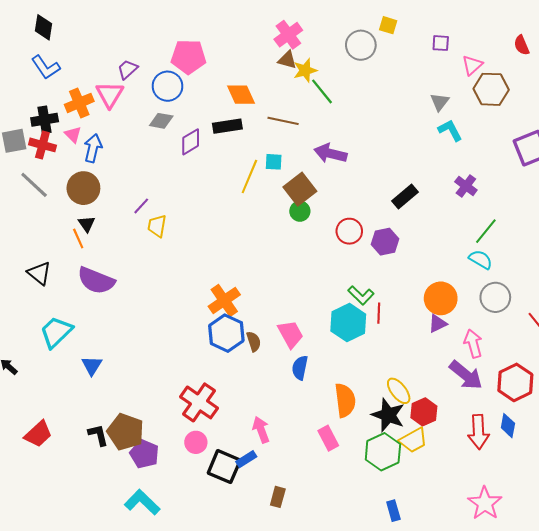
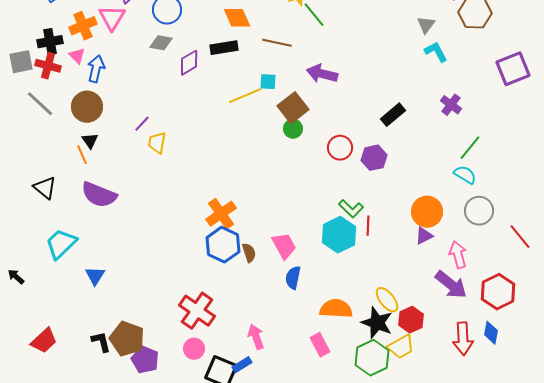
yellow line: (249, 177) -> (245, 96), turned 44
orange semicircle: (345, 400) -> (336, 309), turned -80

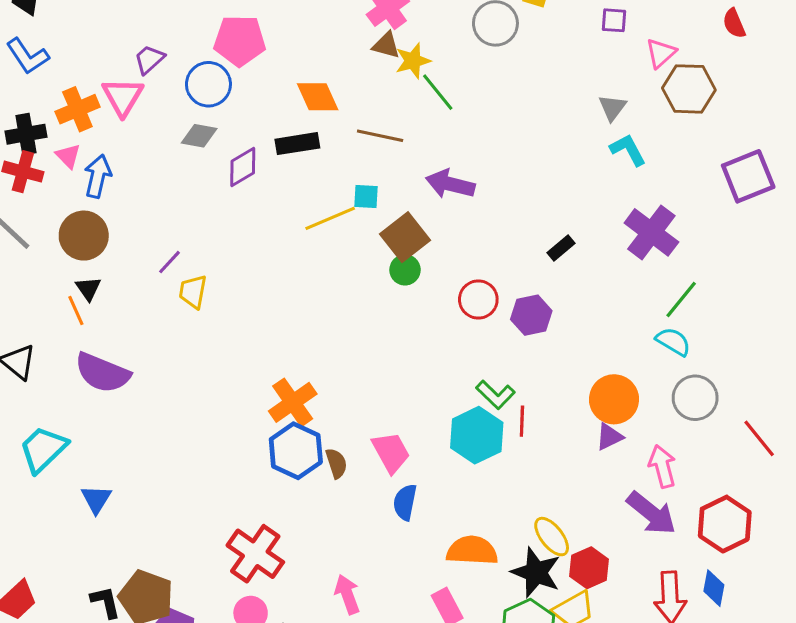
purple cross: (451, 105) -> (651, 232), size x1.6
black rectangle: (393, 115) -> (561, 248), size x0.7

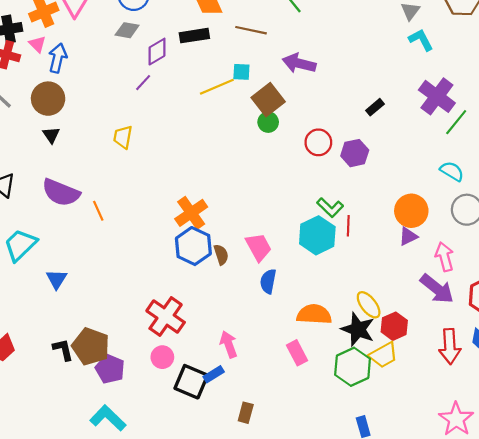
purple line: (169, 262) -> (143, 83), moved
green line: (681, 299) -> (456, 122), moved
orange line: (76, 310) -> (98, 211), moved

